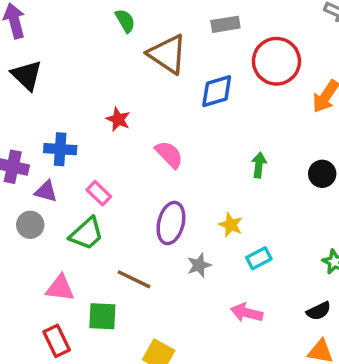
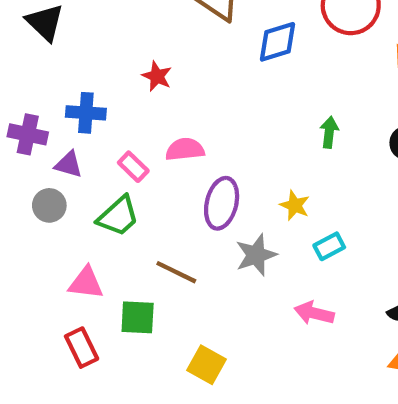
pink semicircle: (169, 154) -> (185, 149), moved, turned -52
gray star: (199, 265) -> (256, 255), size x1.4

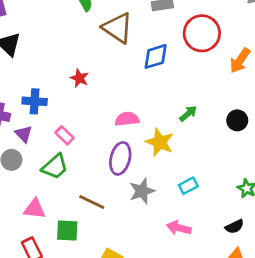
green arrow: (329, 132) -> (188, 114), turned 42
pink semicircle: (185, 149) -> (127, 119), moved
purple triangle: (69, 165) -> (24, 134), turned 30
yellow star: (295, 205) -> (160, 142), moved, size x1.5

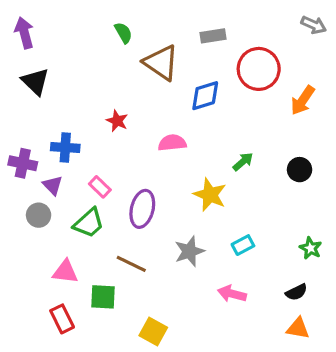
pink semicircle: (127, 119) -> (172, 143), moved
purple ellipse: (120, 158) -> (142, 209), moved

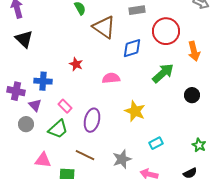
orange arrow: (303, 100) -> (194, 51), turned -48
green arrow: (243, 162) -> (163, 73), moved, size x1.6
gray star: (189, 251) -> (122, 159), moved

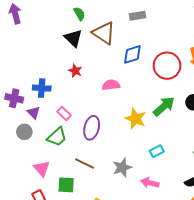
red circle: (166, 31) -> (167, 66), moved
black triangle: (24, 39) -> (73, 38), moved
green arrow: (163, 73) -> (164, 106), moved
pink triangle: (43, 160) -> (42, 169), turned 42

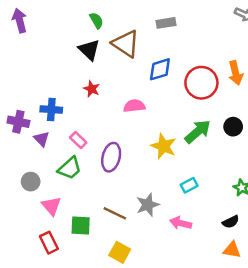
gray circle: (24, 132) -> (31, 182), moved
brown line: (84, 163) -> (115, 213), moved

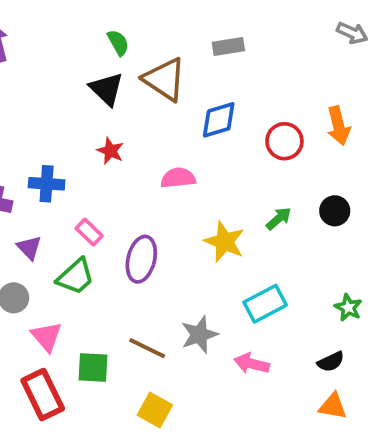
red circle: (201, 83) -> (284, 141), size x0.7
green arrow: (198, 132) -> (279, 219), size x0.6
purple triangle: (42, 139) -> (29, 248), moved
cyan rectangle: (189, 185) -> (265, 304), size x1.5
red rectangle: (49, 243) -> (43, 395), size x1.4

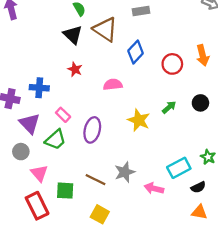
blue diamond: (219, 120) -> (136, 52), turned -30
purple triangle: (29, 248) -> (30, 123), size x1.5
cyan rectangle: (265, 304) -> (179, 168), moved

